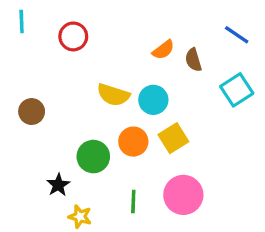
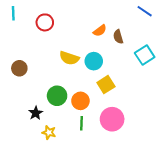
blue line: (237, 35) -> (145, 11), moved
orange circle: (133, 142) -> (80, 101), moved

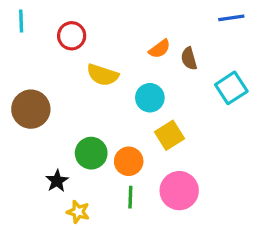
blue line: (145, 11) -> (231, 18), turned -42
yellow semicircle: (69, 58) -> (103, 75), moved
brown circle: (19, 68) -> (31, 109), size x1.5

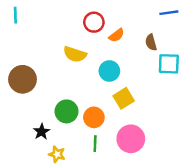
red circle: (72, 36) -> (94, 22), moved
brown semicircle: (189, 59) -> (151, 42), moved
cyan square: (231, 88) -> (169, 64), turned 35

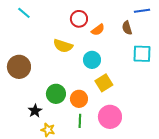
cyan line: (15, 15) -> (24, 13), moved, turned -48
brown semicircle: (151, 42) -> (127, 28), moved

